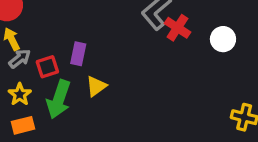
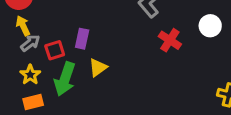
red cross: (177, 28) -> (170, 40), moved

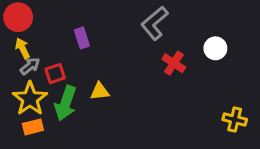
purple rectangle: (82, 39) -> (82, 38), moved, turned -30
yellow triangle: (98, 68) -> (100, 91), turned 30
yellow star: (30, 75) -> (30, 99), size x1.6

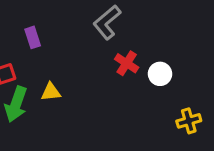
white circle: (215, 48) -> (160, 74), moved
yellow cross: (235, 120) -> (189, 121), turned -30

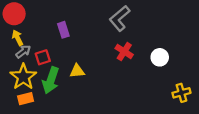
red cross: (127, 63) -> (124, 52), moved

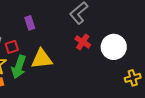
white circle: (160, 57) -> (114, 47), size x1.6
yellow triangle: (77, 71) -> (42, 59), size x1.6

